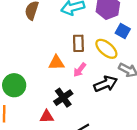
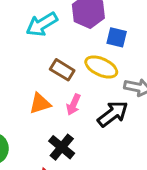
brown rectangle: (78, 43) -> (62, 70), turned -42

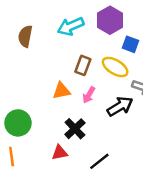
brown rectangle: (62, 70) -> (83, 65), turned 72

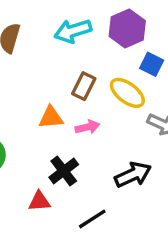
pink arrow: (89, 95) -> (87, 127), turned -140
black arrow: (120, 106) -> (133, 175), moved

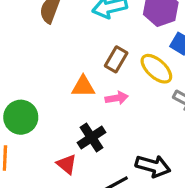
black arrow: (133, 175) -> (153, 166), moved, turned 36
red triangle: (39, 201) -> (67, 164), turned 40

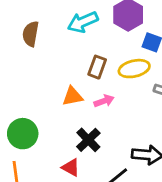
yellow ellipse: (156, 69) -> (134, 69), turned -44

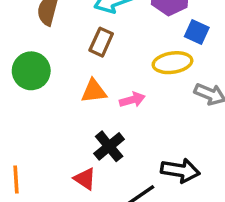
brown rectangle: (97, 67) -> (101, 42), moved
green circle: (23, 134) -> (31, 71), moved

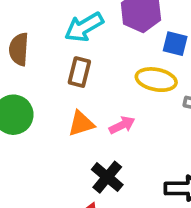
yellow ellipse: (173, 63) -> (156, 80), turned 30

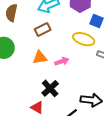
brown rectangle: (79, 72) -> (43, 29), turned 42

